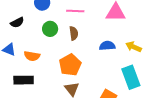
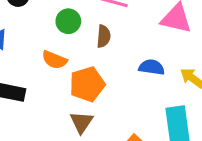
orange semicircle: (32, 56) -> (54, 60), moved

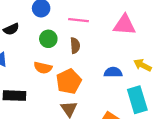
blue semicircle: (152, 67) -> (113, 72), moved

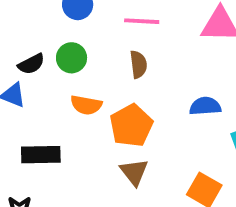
black semicircle: (11, 29) -> (31, 64), moved
green circle: (48, 39) -> (72, 58), moved

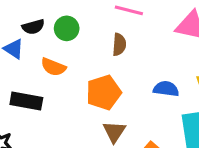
orange semicircle: (86, 105) -> (53, 67), moved
brown triangle: (134, 172) -> (114, 132), moved

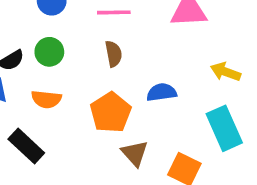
blue semicircle: (166, 89) -> (162, 92), moved
black rectangle: (26, 101) -> (26, 146), turned 48

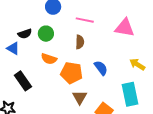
blue semicircle: (162, 92) -> (101, 68), turned 49
orange semicircle: (46, 99) -> (49, 59), moved
orange pentagon: (111, 112) -> (72, 73), turned 30

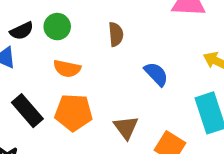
orange pentagon: (72, 73) -> (74, 112), moved

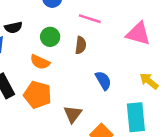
green circle: (57, 27) -> (50, 37), moved

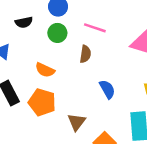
black semicircle: (13, 27) -> (24, 22), moved
green circle: (50, 37) -> (57, 33), moved

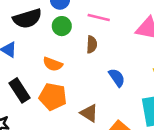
black semicircle: (24, 22) -> (27, 19), size x1.6
brown triangle: (77, 122) -> (89, 113), turned -30

